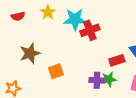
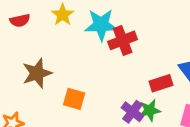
orange square: (56, 71) -> (74, 99), turned 35
purple cross: (97, 80) -> (133, 112), turned 35

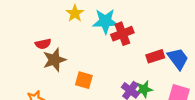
red semicircle: (20, 20) -> (43, 44), moved
red rectangle: (161, 83) -> (155, 56), moved

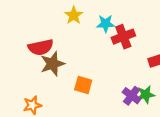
cyan star: (105, 21) -> (106, 24), size x0.7
red semicircle: (43, 44) -> (41, 47), size x1.5

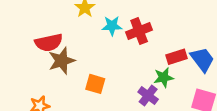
cyan star: (106, 24) -> (112, 26), moved
green star: (146, 94) -> (164, 77), moved

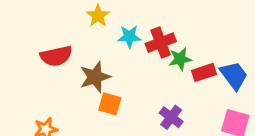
brown star: (62, 61) -> (95, 77), moved
green star: (164, 77) -> (180, 59), moved

